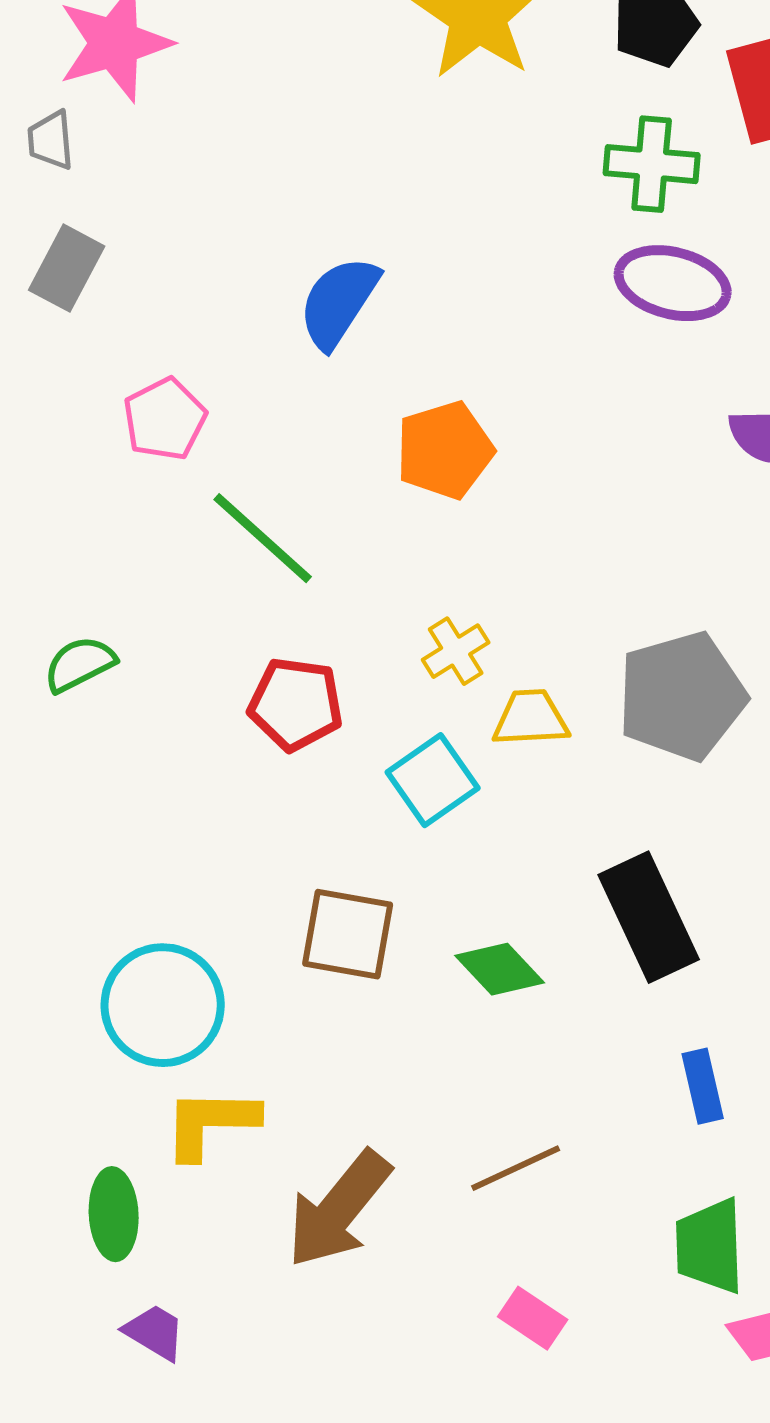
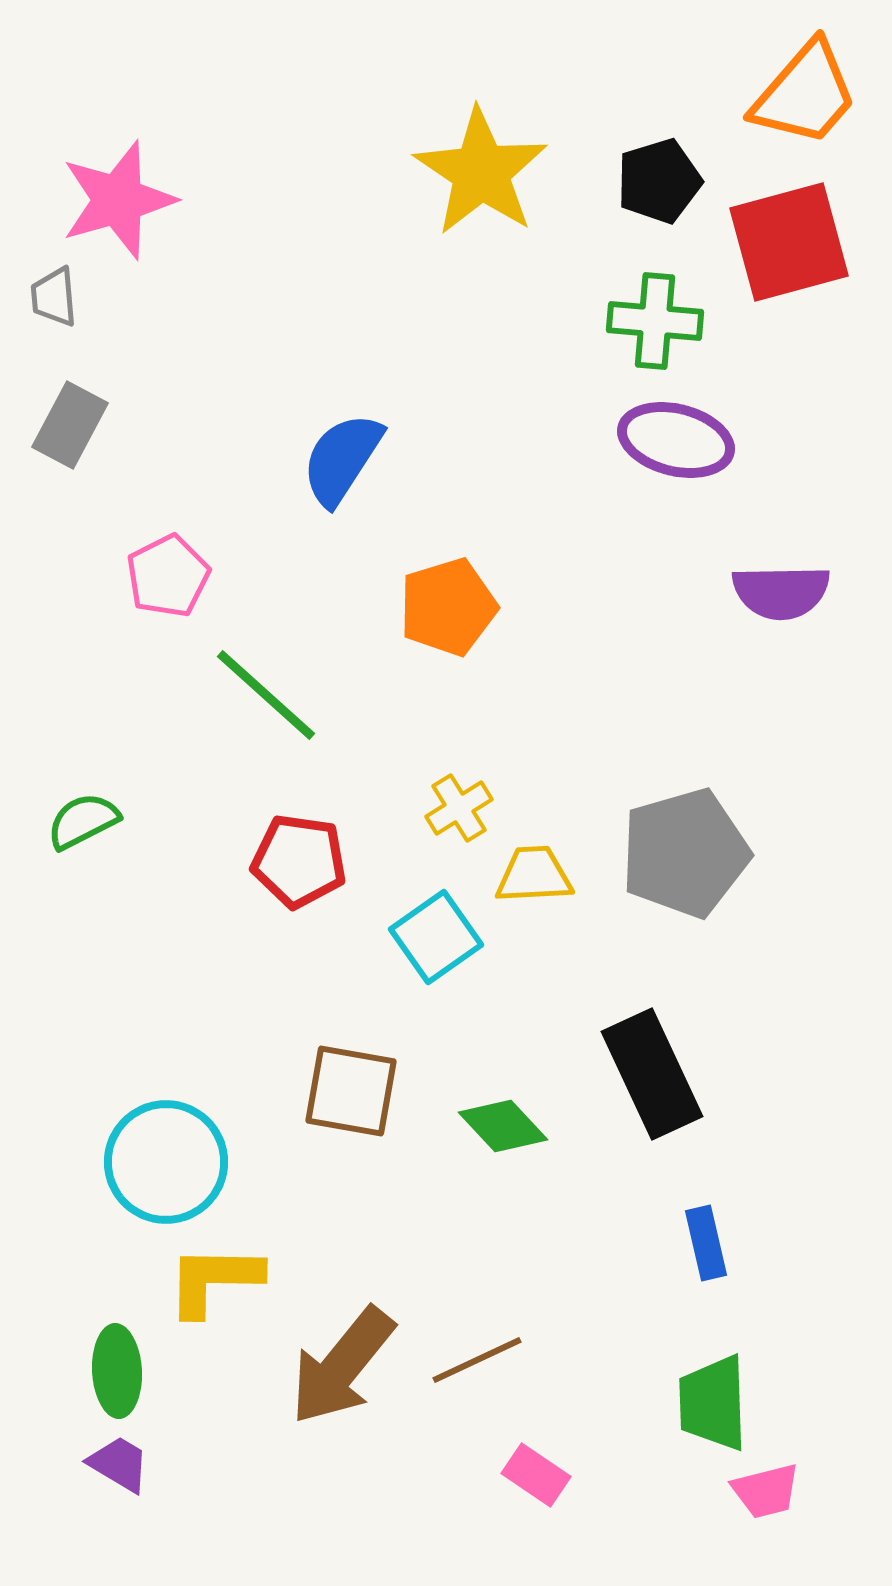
brown line: (516, 1168) -> (477, 1360), moved
purple trapezoid: (155, 1332) -> (119, 1464), moved

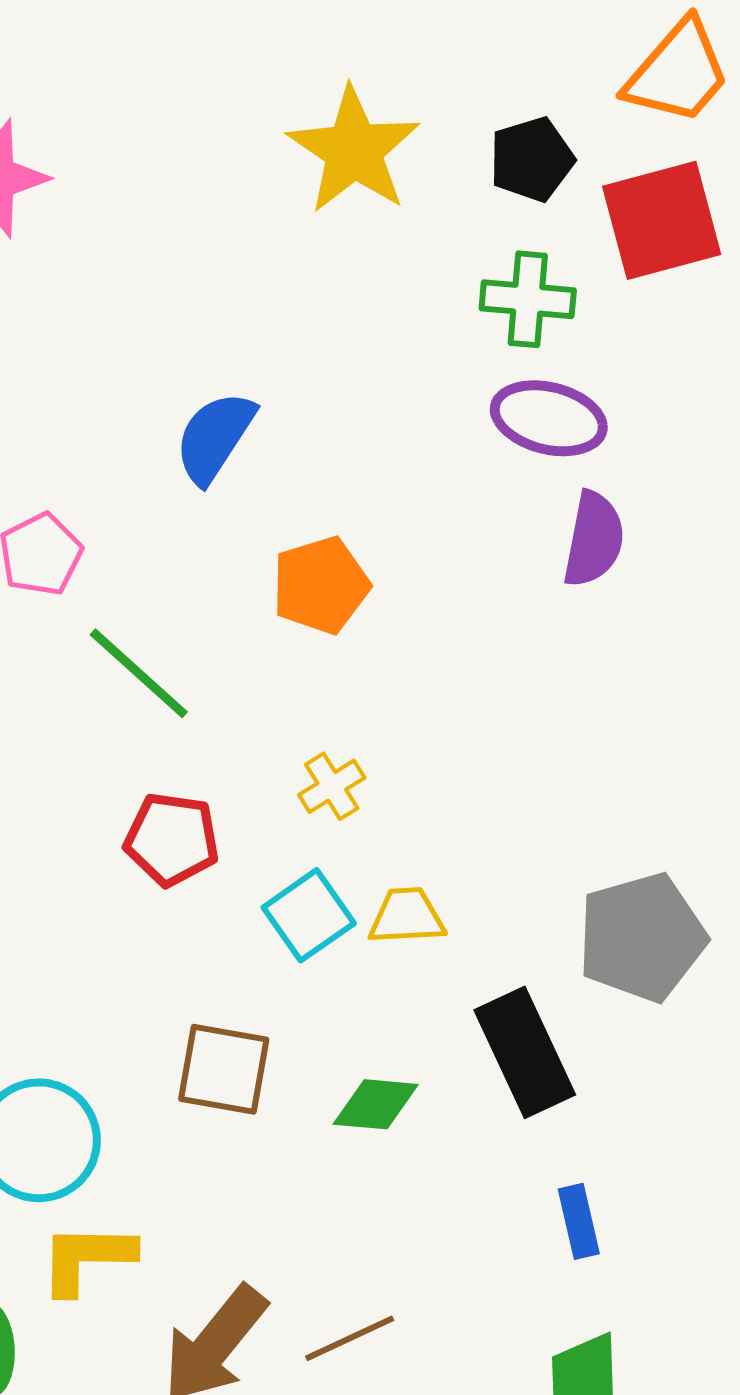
purple semicircle: (781, 592) -> (594, 539), moved, turned -78
gray pentagon: (685, 853) -> (642, 937), moved
yellow trapezoid: (534, 875) -> (407, 916), moved
green diamond: (503, 1126) -> (376, 1104), turned -42

